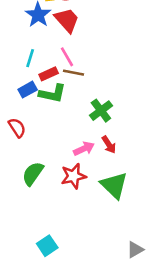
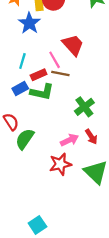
red trapezoid: (67, 20) -> (73, 45), moved
green semicircle: (33, 174) -> (25, 139), moved

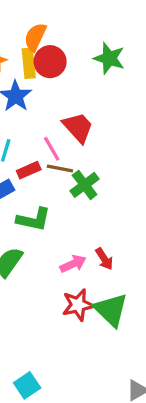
green L-shape: (42, 92) -> (34, 219), moved
green cross: (84, 107) -> (85, 185), moved
red star: (60, 164) -> (78, 305), moved

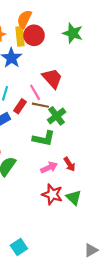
red rectangle: (29, 170) -> (20, 106), turned -32
green L-shape: (34, 219) -> (44, 138), moved
red star: (78, 305) -> (52, 194), turned 30
green triangle: (111, 310) -> (74, 198), size x0.7

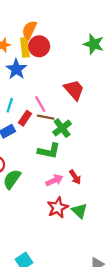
green star: (73, 33) -> (94, 44), moved
red trapezoid: (52, 78) -> (74, 90), moved
red star: (52, 194) -> (58, 208), turned 30

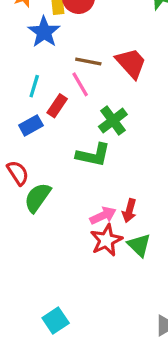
brown line: (46, 117) -> (88, 61), moved
red arrow: (75, 177) -> (129, 211), moved, turned 48
pink arrow: (54, 180) -> (103, 216), moved

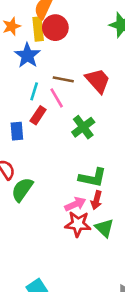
cyan line: (34, 86) -> (34, 91), moved
blue rectangle: (31, 125) -> (17, 131), turned -66
green L-shape: (93, 155) -> (92, 178), moved
red star: (106, 240) -> (78, 224), turned 30

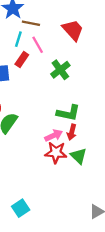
brown line: (63, 79) -> (31, 23), moved

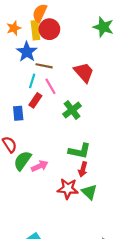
pink arrow: (54, 136) -> (40, 166), moved

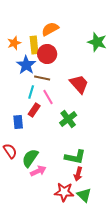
orange semicircle: (40, 13) -> (50, 29), moved, turned 36
red circle: (49, 29) -> (47, 54), moved
green semicircle: (22, 161) -> (30, 158), moved

